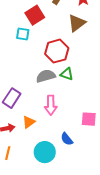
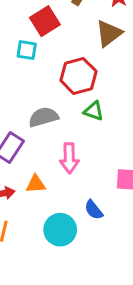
gray semicircle: (46, 76) -> (43, 117), moved
orange triangle: (29, 122) -> (36, 184), turned 32

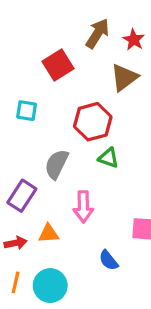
cyan square: (27, 50) -> (27, 111), moved
gray semicircle: (43, 117) -> (56, 164), turned -48
cyan circle: (60, 230) -> (50, 286), moved

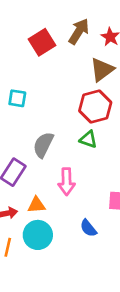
red square: (58, 65) -> (42, 42), moved
red hexagon: (93, 122) -> (95, 107), moved
cyan circle: (50, 286) -> (38, 235), moved

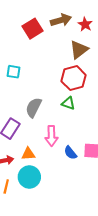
brown arrow: (79, 31) -> (61, 20), turned 42
blue semicircle: (88, 228) -> (70, 153), moved

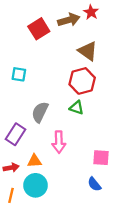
red star: (85, 24) -> (91, 12), moved
brown triangle: (79, 50) -> (88, 51), turned -48
blue semicircle: (70, 153) -> (94, 184), moved

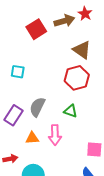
green triangle: (77, 108) -> (71, 111), moved
purple rectangle: (16, 134) -> (13, 115), moved
orange triangle: (34, 161) -> (32, 138), moved

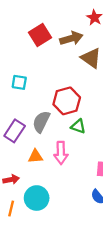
brown arrow: (64, 21) -> (71, 38), moved
red hexagon: (77, 78) -> (67, 101), moved

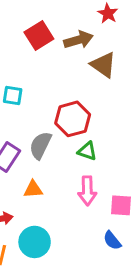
pink arrow: (61, 153) -> (87, 191), moved

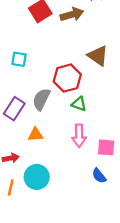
brown triangle: (103, 65) -> (98, 56), moved

